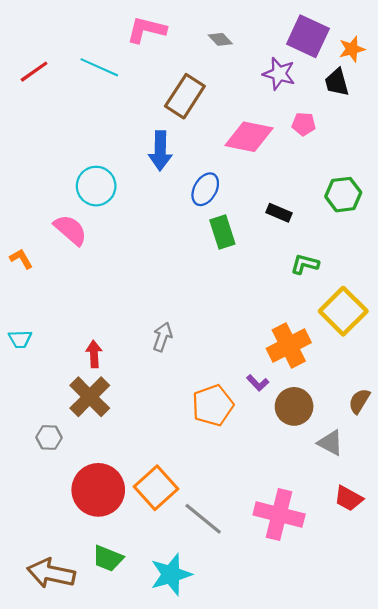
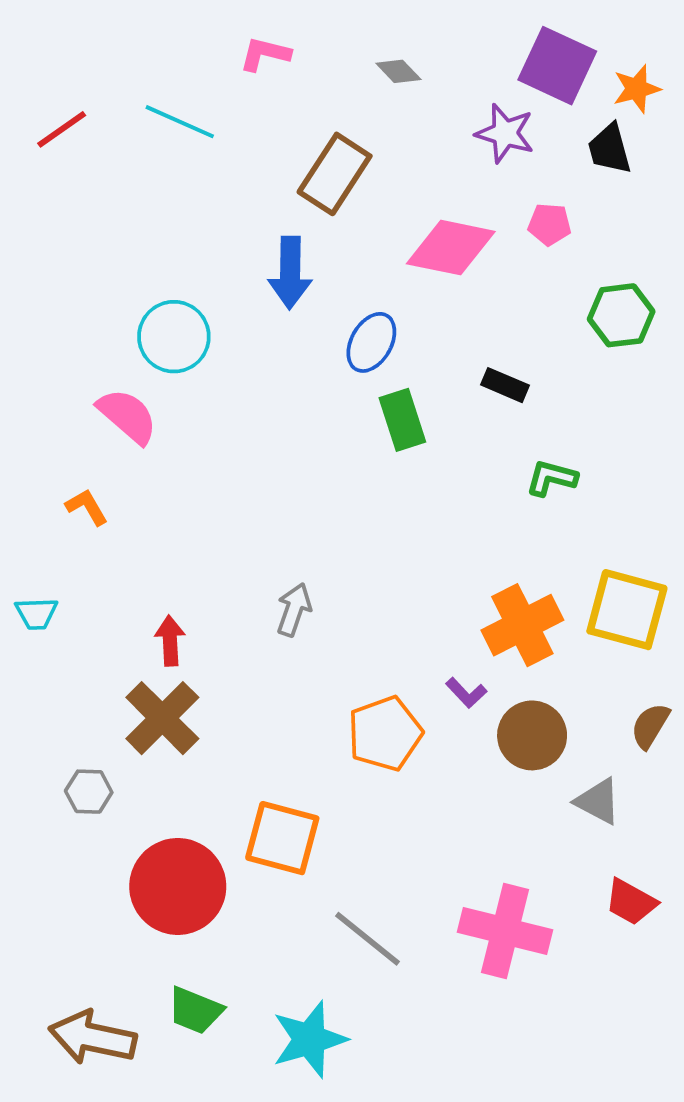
pink L-shape: (146, 30) -> (265, 54), size x0.7
green hexagon: (343, 195) -> (621, 315), moved
orange L-shape: (21, 259) -> (87, 507), moved
yellow square: (343, 311) -> (627, 610), moved, turned -30
orange square: (156, 488) -> (282, 838), moved, turned -33

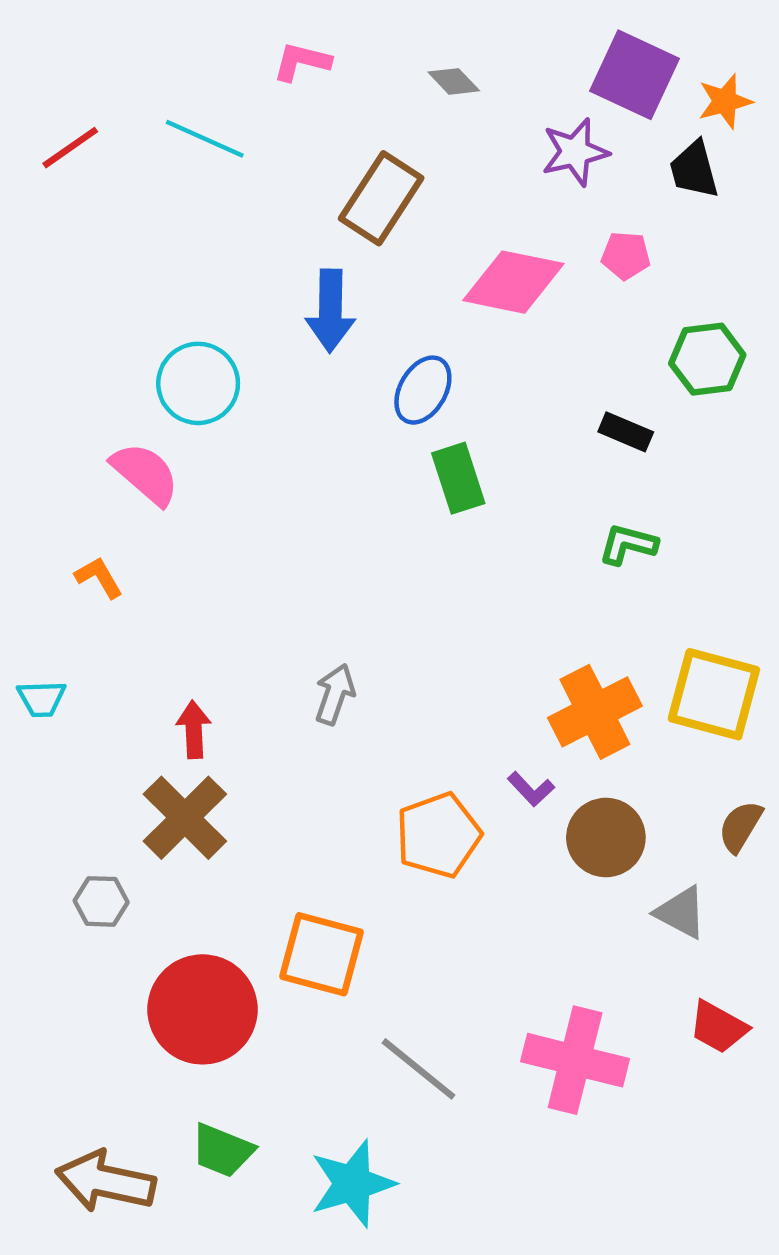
purple star: (505, 133) -> (575, 152), turned -30
black rectangle: (505, 385) -> (626, 432), moved

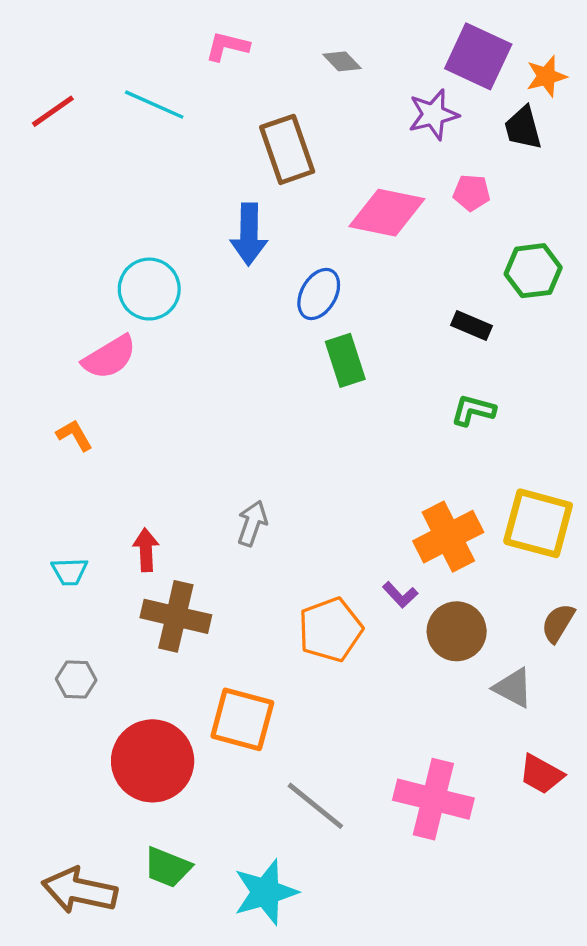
brown rectangle: (381, 198) -> (287, 149), turned -52
pink semicircle: (145, 474) -> (109, 357), turned 108
cyan trapezoid: (42, 699) -> (69, 571), moved
brown cross: (185, 818) -> (176, 616), moved, turned -32

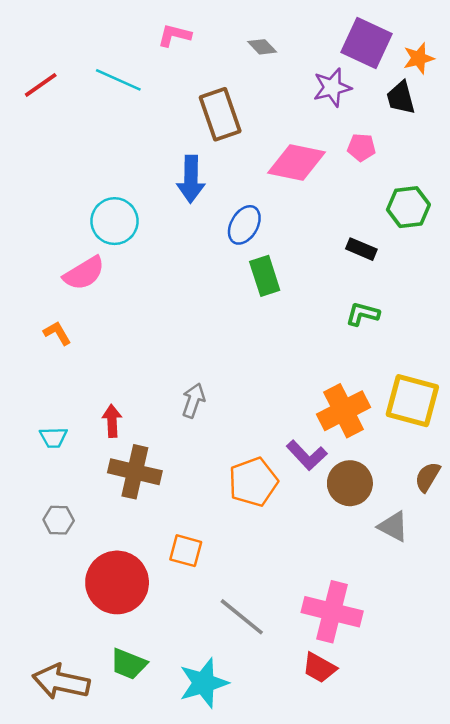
purple L-shape: (400, 595) -> (307, 455), size x1.5
orange square: (242, 719) -> (186, 551), size x0.7
red trapezoid: (541, 774) -> (319, 668), moved

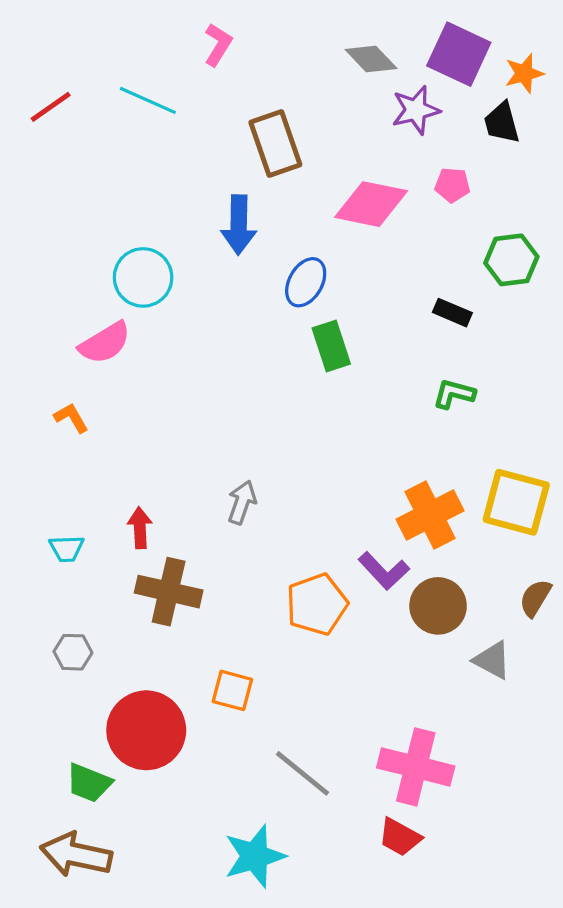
pink L-shape: (174, 35) -> (218, 45), turned 108
gray diamond: (262, 47) -> (371, 59), moved, size x1.4
green trapezoid: (129, 664) -> (89, 783), moved

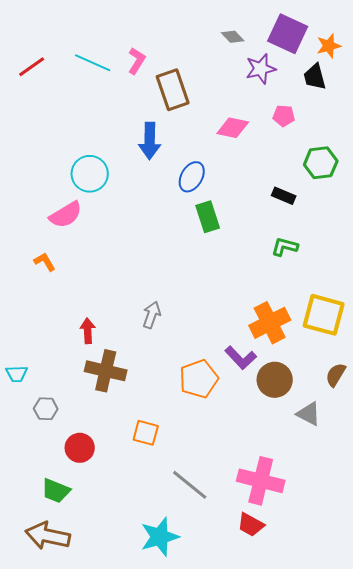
pink L-shape: (218, 45) -> (137, 61), moved
gray diamond: (371, 59) -> (233, 37), size x0.7
pink diamond: (371, 204) -> (233, 128), size x0.7
cyan trapezoid: (67, 549) -> (17, 374), moved
red circle: (146, 730) -> (80, 448), moved, size x0.6

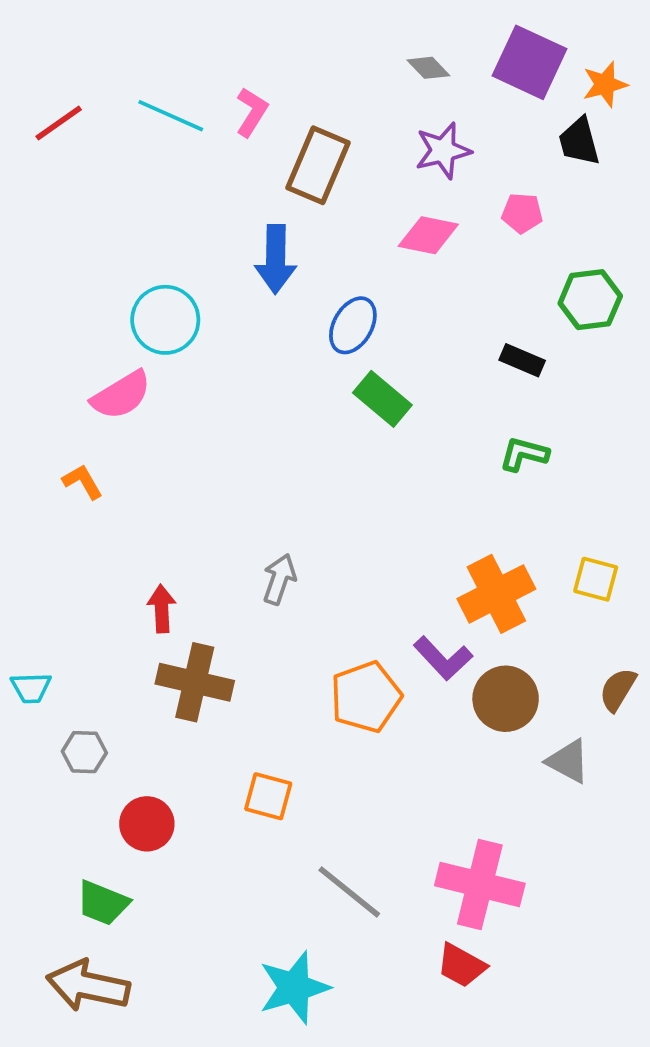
purple star: (261, 69) -> (443, 151), moved
brown rectangle: (173, 90) -> (318, 165), turned 42
green rectangle: (208, 217) -> (382, 399), turned -32
yellow square: (324, 315) -> (596, 579), size x0.6

